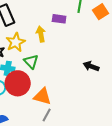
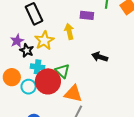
green triangle: (31, 61) -> (62, 71), moved
black arrow: (91, 66) -> (100, 57), moved

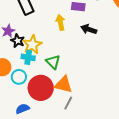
yellow star: (44, 41) -> (32, 45), moved
black arrow: (100, 57) -> (89, 29), moved
red circle: (48, 81) -> (41, 88), moved

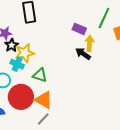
yellow arrow: (60, 22) -> (89, 43), moved
green triangle: (53, 62) -> (40, 75), turned -42

